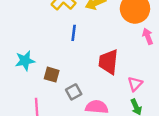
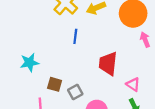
brown square: (52, 75) -> (55, 84), moved
pink triangle: (135, 84) -> (133, 84), turned -40

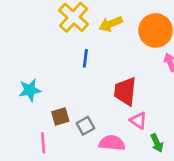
brown square: (55, 84) -> (60, 116), turned -32
pink triangle: (133, 84) -> (138, 120), moved

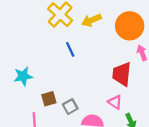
blue line: (85, 58) -> (70, 49), turned -32
red trapezoid: (125, 91) -> (122, 74), moved

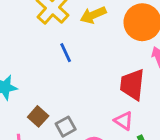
brown square: (49, 99) -> (38, 116), turned -32

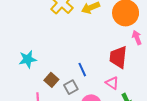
blue line: (66, 53) -> (82, 70), moved

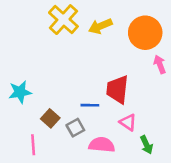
red trapezoid: (118, 57) -> (118, 89), moved
blue line: (82, 70) -> (90, 105), turned -64

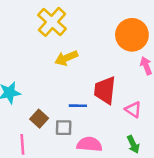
yellow arrow: (100, 26) -> (66, 58), moved
pink triangle: (128, 122) -> (133, 110), moved
gray square: (75, 128) -> (64, 128), turned 30

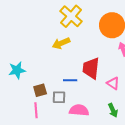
yellow cross: (52, 22) -> (71, 16), moved
brown square: (39, 119) -> (40, 90), turned 32
pink line: (22, 144) -> (36, 110), moved

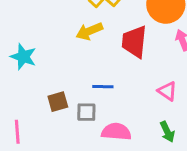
red trapezoid: (91, 68) -> (134, 42), moved
cyan star: (17, 70) -> (23, 57), moved, turned 30
pink line: (36, 110) -> (17, 132), moved

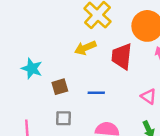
brown square: (58, 102) -> (60, 87), moved
gray square: (86, 112) -> (63, 118), moved

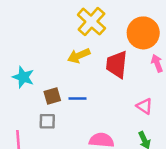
blue line: (96, 93) -> (78, 99), moved
gray square: (63, 118) -> (47, 121), moved

